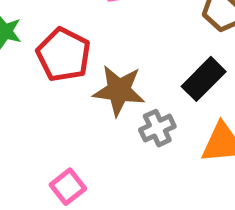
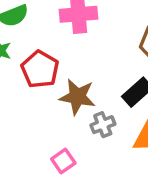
pink square: (68, 187) -> (63, 161), moved

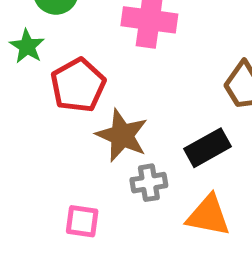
pink square: (63, 161) -> (82, 221), turned 30

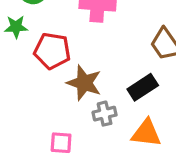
green star: (27, 46) -> (16, 27), turned -30
red pentagon: (78, 85) -> (52, 51), turned -30

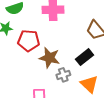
orange triangle: (146, 133) -> (89, 84), turned 42

